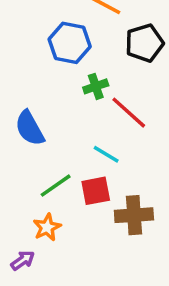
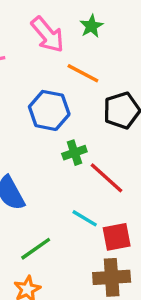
red square: (96, 191) -> (117, 237), moved

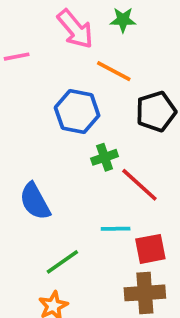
green star: (91, 26) -> (123, 20), turned 30
cyan line: (85, 218) -> (116, 229), turned -32

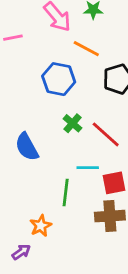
green cross: (105, 157) -> (72, 123), moved, turned -30
green line: (62, 262) -> (66, 193), moved, turned -48

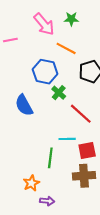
green cross: (72, 123) -> (59, 93), moved
blue semicircle: (27, 147) -> (24, 105), moved
purple arrow: (21, 252) -> (47, 201), moved, turned 40

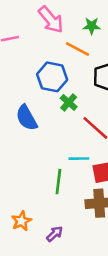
green star: (71, 19) -> (92, 26), moved
orange star: (31, 183) -> (21, 221), moved
purple arrow: (47, 201) -> (55, 234), turned -48

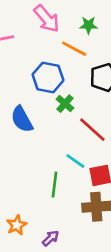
cyan line: (79, 159) -> (75, 161), turned 36

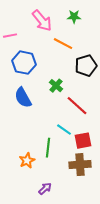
green star: (88, 25) -> (74, 17), moved
blue hexagon: (48, 77) -> (24, 63), moved
orange star: (17, 225) -> (27, 161), moved

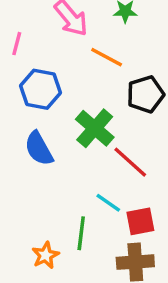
pink line: (10, 36) -> (17, 44), turned -64
green cross: (56, 86) -> (95, 128), size x1.6

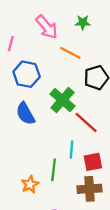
cyan line: (108, 203) -> (71, 150), turned 60

